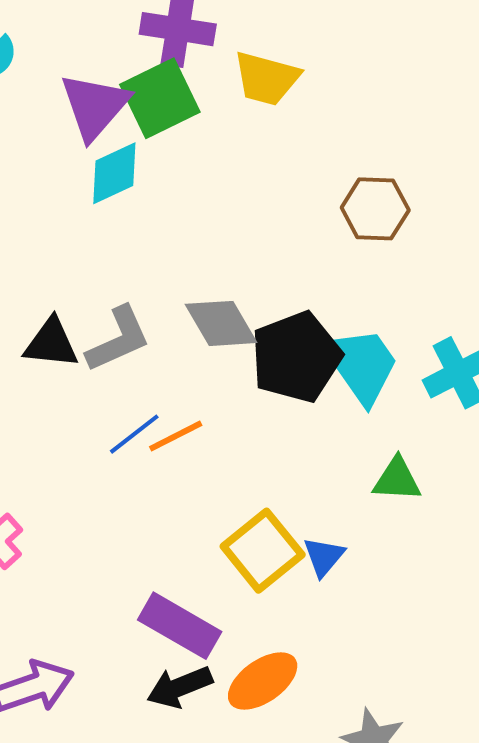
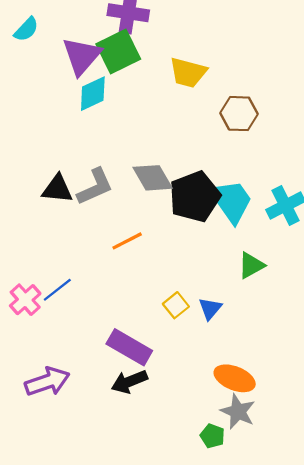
yellow trapezoid: (267, 78) -> (188, 73), moved
blue line: (134, 434) -> (57, 290), moved
green triangle: (397, 479) -> (251, 265), turned -32
yellow square: (263, 551) -> (176, 305), size x0.6
orange ellipse: (263, 681) -> (235, 378), moved, turned 57

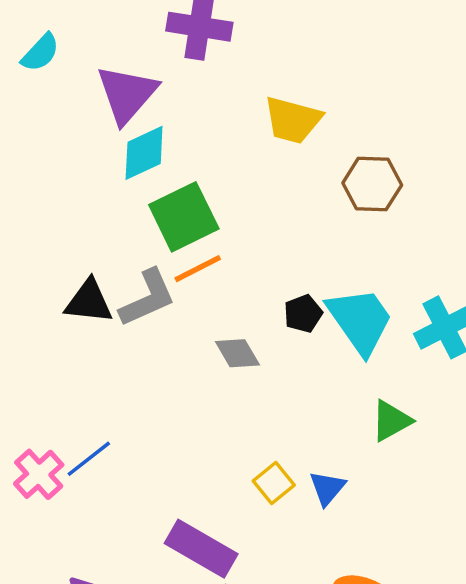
green square: (118, 52) -> (184, 217), moved
gray diamond: (153, 178) -> (237, 353), moved, size x0.7
black pentagon: (195, 197) -> (303, 314), size x0.5
orange line: (127, 241) -> (198, 269), moved

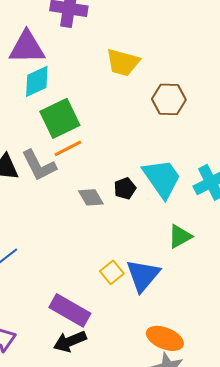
purple triangle: (127, 94) -> (27, 47), turned 48
gray L-shape: (148, 298) -> (39, 165), turned 87
black pentagon: (303, 314) -> (125, 188), moved
blue triangle: (327, 488) -> (143, 275), size x1.6

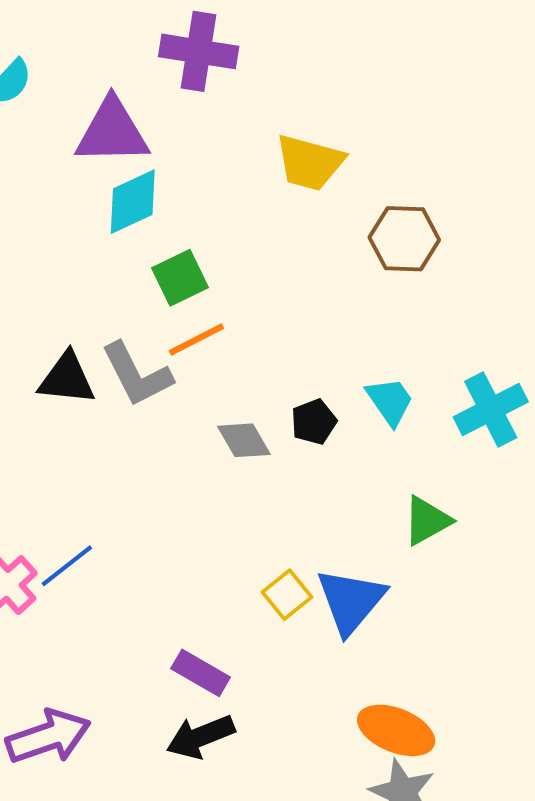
green square: (60, 118) -> (180, 278), size x0.7
cyan trapezoid: (162, 178) -> (390, 401), size x0.6
purple rectangle: (70, 310) -> (201, 673), size x0.7

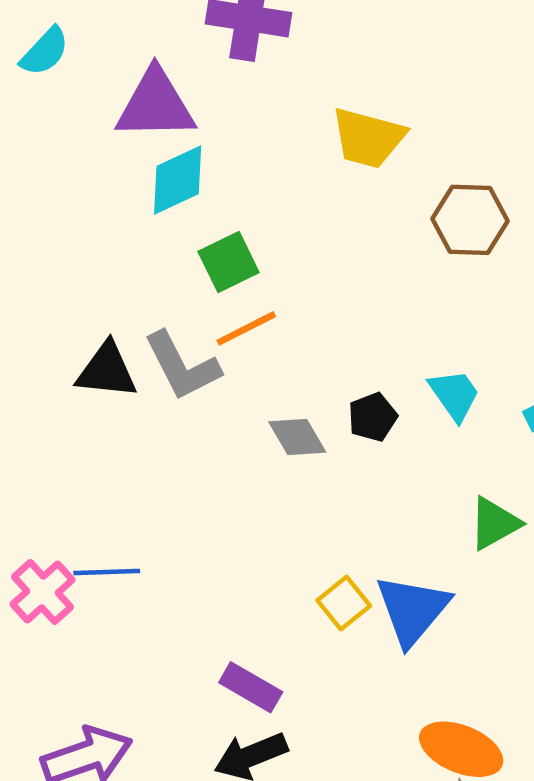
blue line: (67, 566) -> (107, 572), turned 36

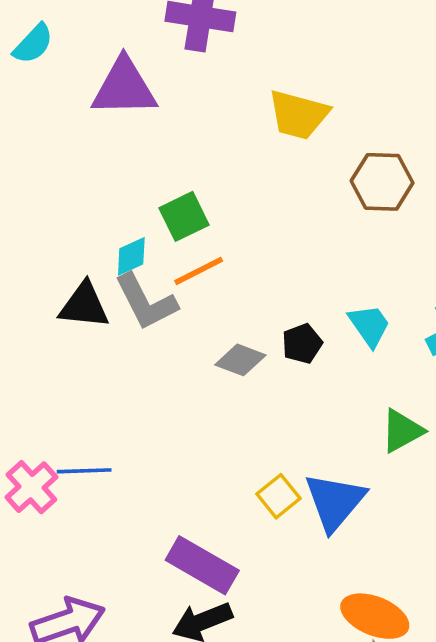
cyan diamond: (178, 180) -> (131, 256), moved, size x0.7
gray diamond: (297, 437) -> (240, 360), turned -39
purple rectangle: (251, 687) -> (202, 565), size x1.4

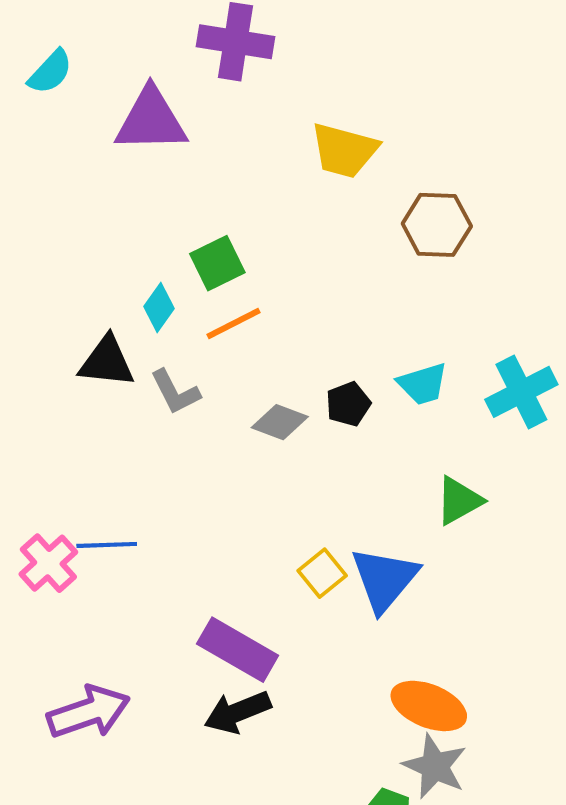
cyan diamond: (131, 256) -> (159, 307), turned -30
gray L-shape: (146, 302) -> (175, 392), moved, size x0.7
cyan trapezoid: (369, 325) -> (423, 384), turned 108

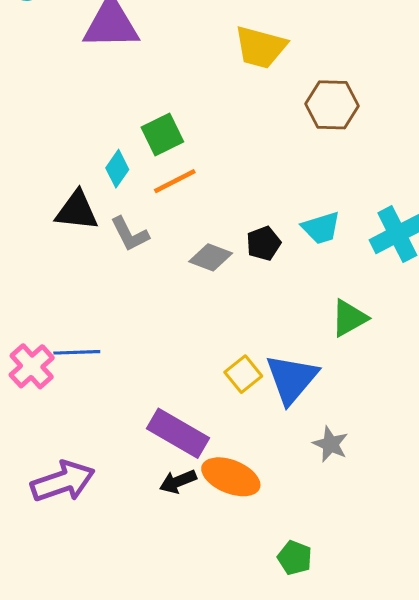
orange ellipse: (429, 706) -> (231, 477), moved
black arrow: (238, 712) -> (178, 481), size x0.7
gray star: (435, 766) -> (330, 444), moved, size x0.7

